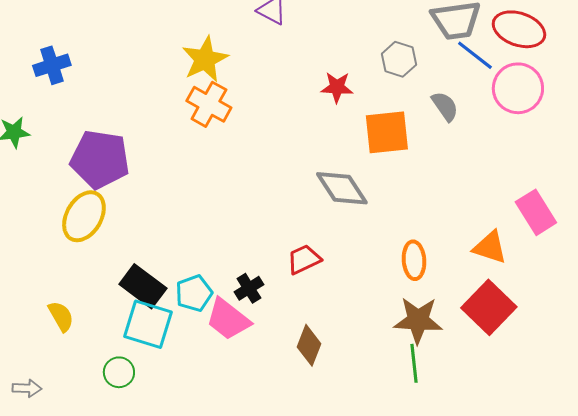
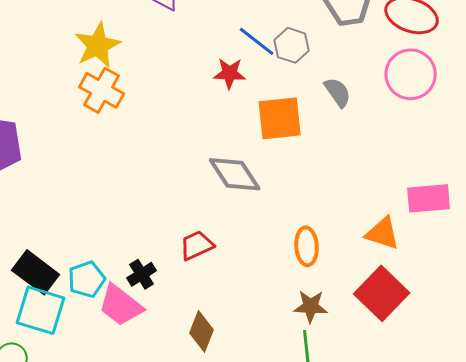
blue line: (475, 55) -> (257, 41), moved
pink rectangle: (536, 212) -> (429, 198), turned -63
brown star: (418, 320) -> (311, 306), size x0.7

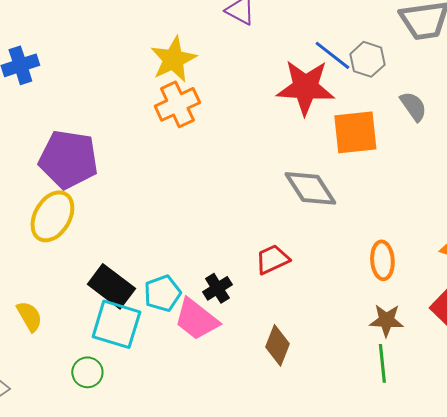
red star: (230, 73) -> (305, 87), size x1.8
orange cross: (102, 90) -> (177, 104), turned 36

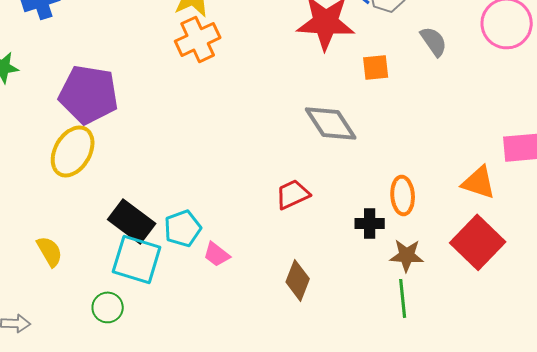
orange square: (355, 132) -> (376, 67), size x0.6
black cross: (217, 288) -> (370, 223), moved, turned 32
pink trapezoid: (196, 319) -> (217, 254), size x0.6

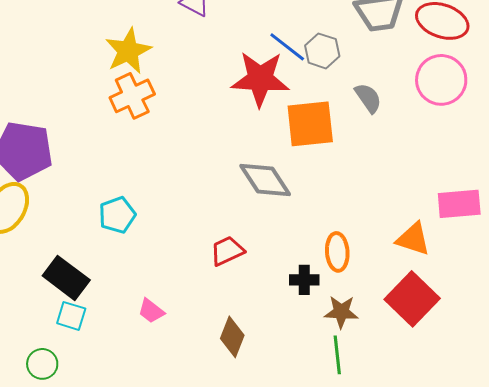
orange square: (376, 67) -> (310, 124), size x1.8
cyan pentagon: (183, 228) -> (117, 215), moved
cyan square: (137, 259) -> (71, 316), size x0.6

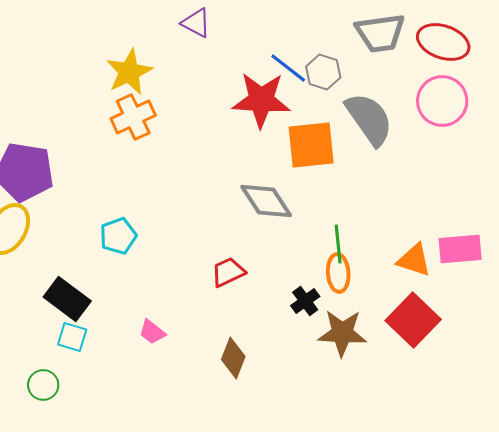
gray semicircle: (368, 98) -> (369, 119), size x1.8
pink rectangle: (459, 204) -> (460, 249), moved
black cross: (304, 280) -> (305, 301), turned -36
brown star: (341, 312) -> (342, 333), size x1.4
green line: (337, 355) -> (338, 244), moved

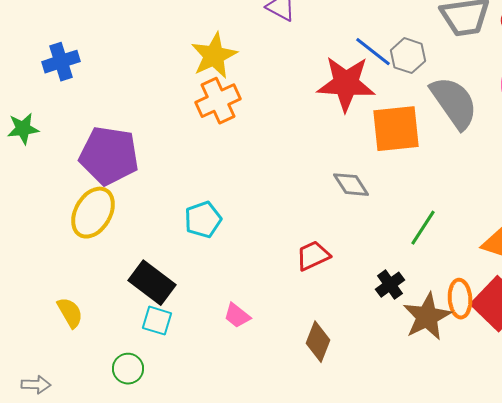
gray diamond: (266, 201) -> (351, 185), size x0.7
green line: (338, 244) -> (423, 228), turned 39
orange ellipse: (338, 273) -> (460, 299), moved
brown star: (342, 333) -> (427, 317), turned -30

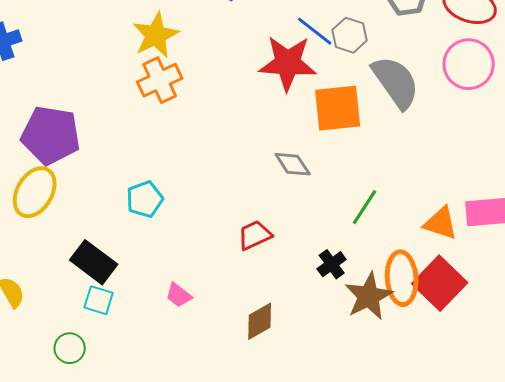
orange ellipse: (460, 299) -> (402, 278), size x1.4
brown diamond: (318, 342) -> (260, 321), turned 39

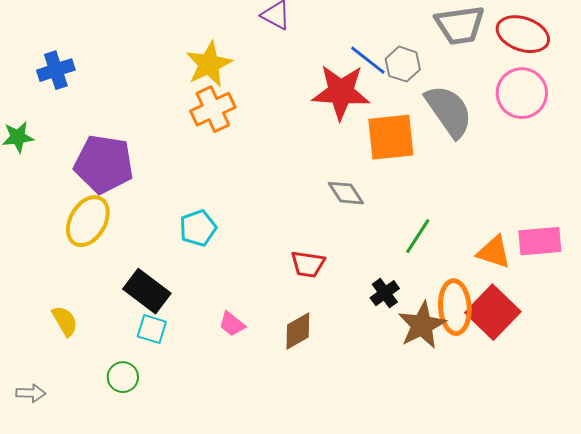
red trapezoid: (255, 235) -> (308, 264), turned -147
brown diamond: (260, 321) -> (298, 331), moved

